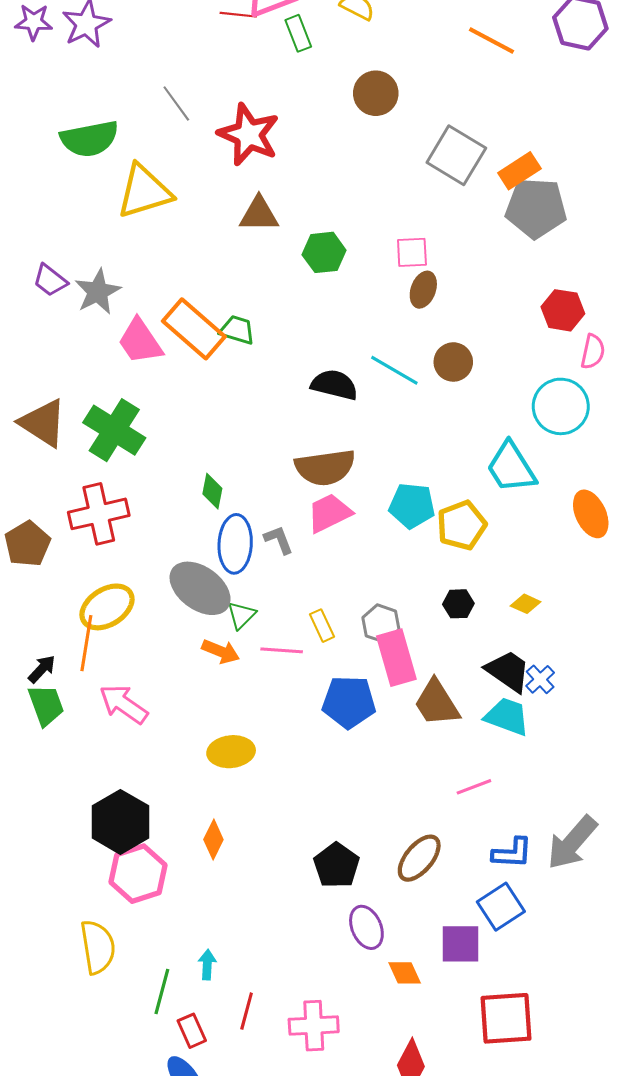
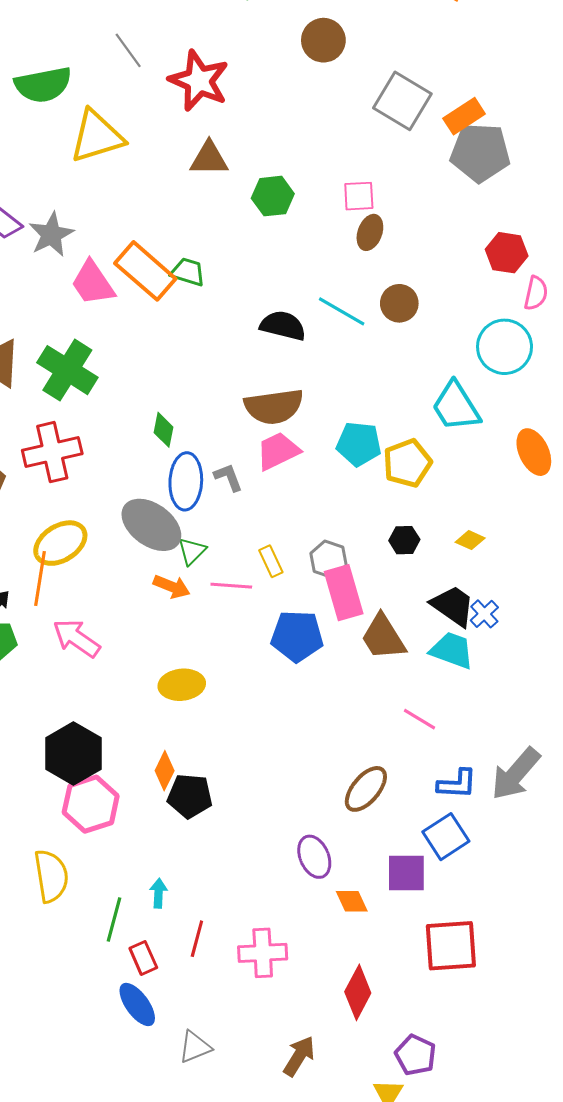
pink line: (474, 787) -> (420, 719), turned 52
black pentagon: (336, 865) -> (190, 796), moved, turned -30

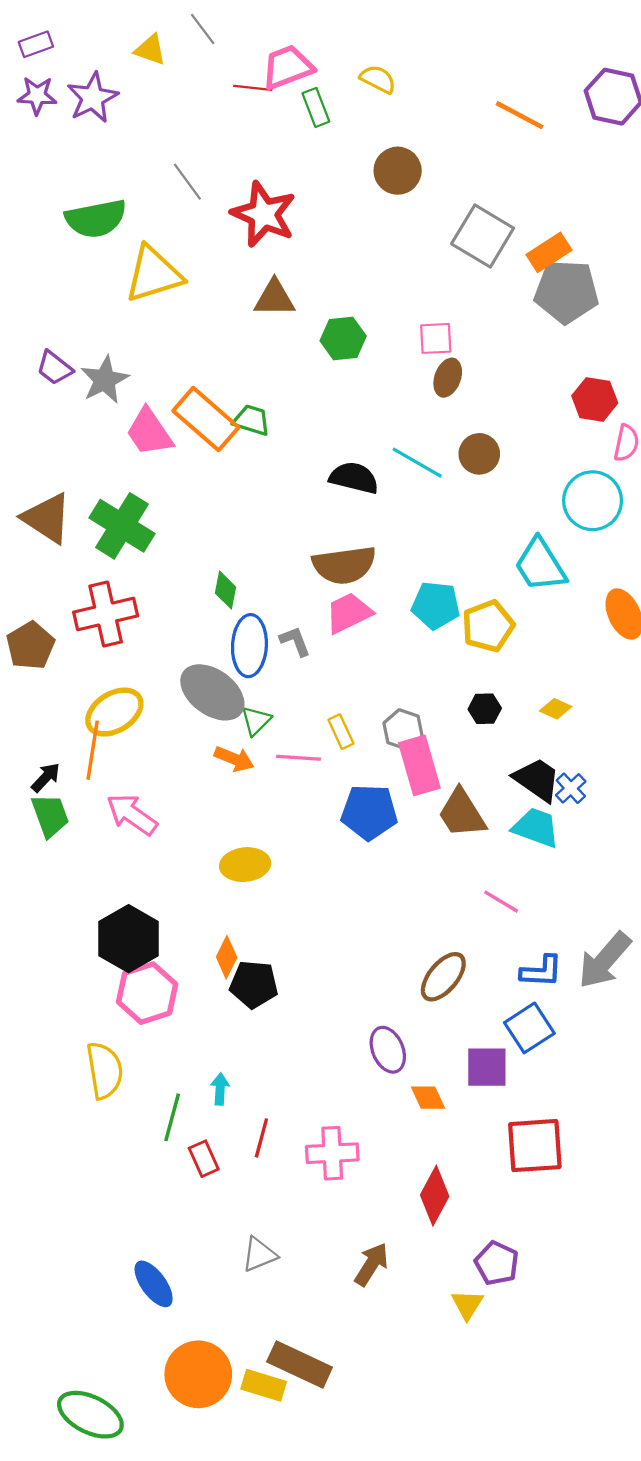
blue ellipse: (137, 1004) -> (154, 1284), moved

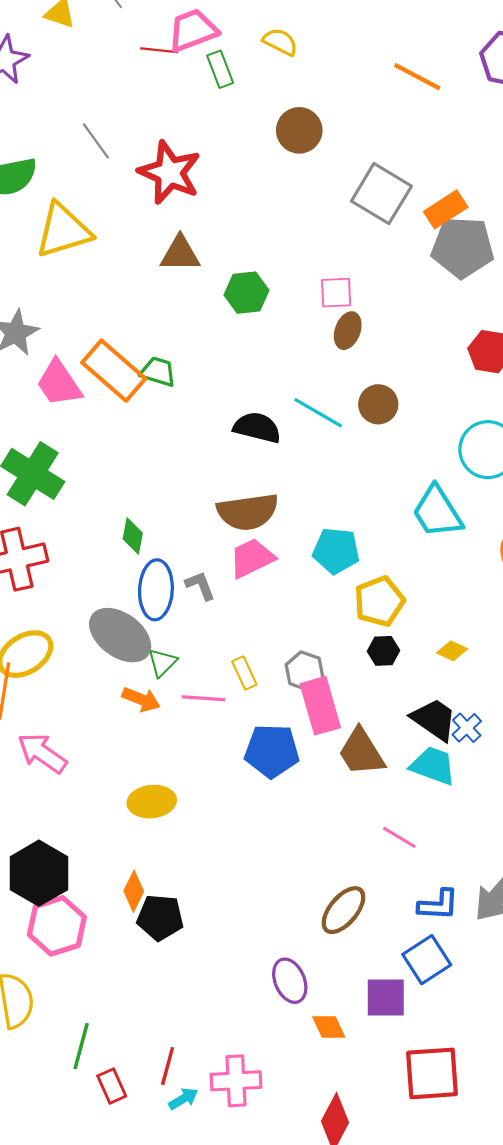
yellow pentagon: (488, 626) -> (379, 601), moved
cyan arrow: (220, 1089) -> (183, 1099), moved, turned 56

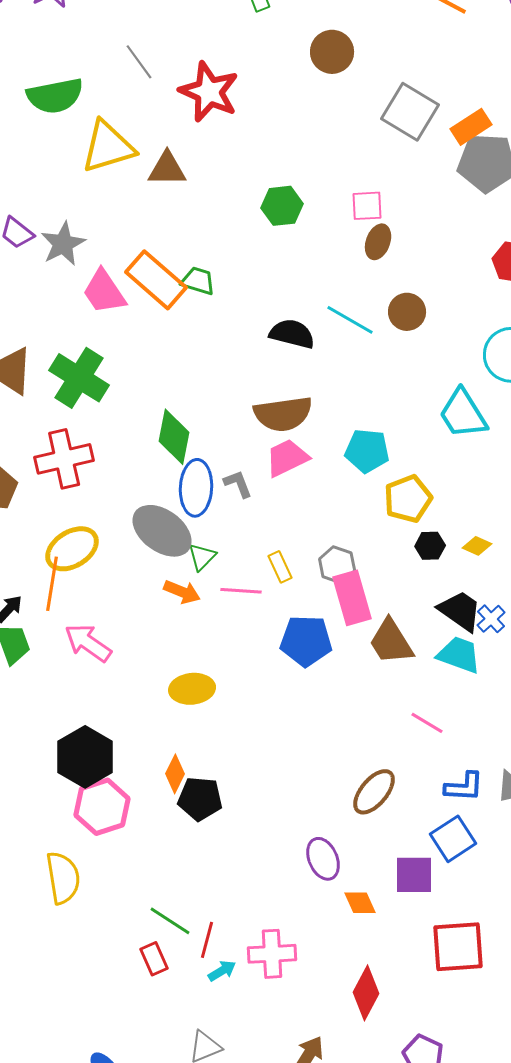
brown triangle: (180, 254) -> (167, 169), moved
green diamond: (133, 536) -> (174, 437), size x1.6
black hexagon: (384, 651) -> (430, 546), moved
green line: (81, 1046) -> (170, 921), moved, turned -72

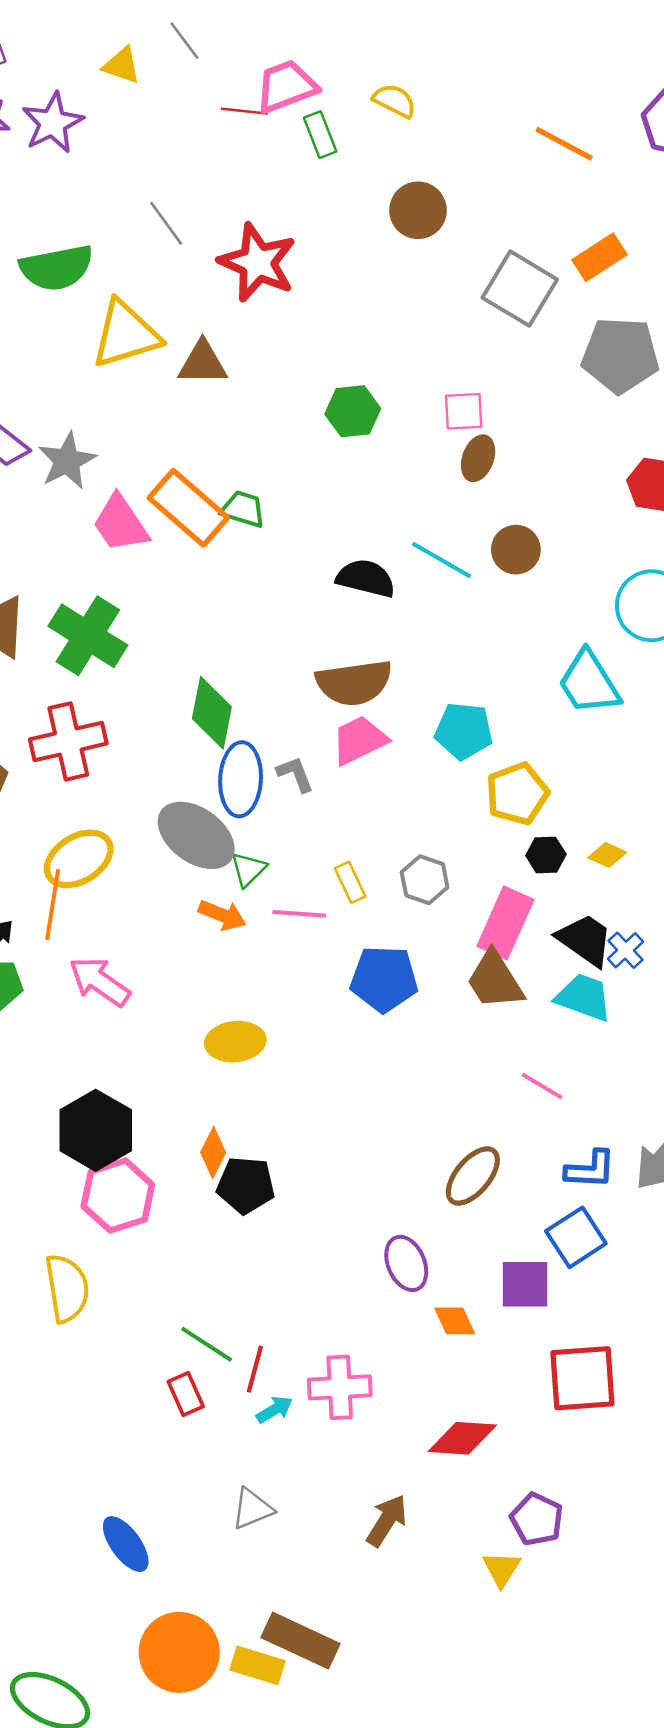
orange rectangle: (471, 127) -> (599, 257), moved
pink rectangle: (352, 598) -> (505, 923), moved, turned 40
red diamond: (366, 993) -> (462, 1438), turned 66

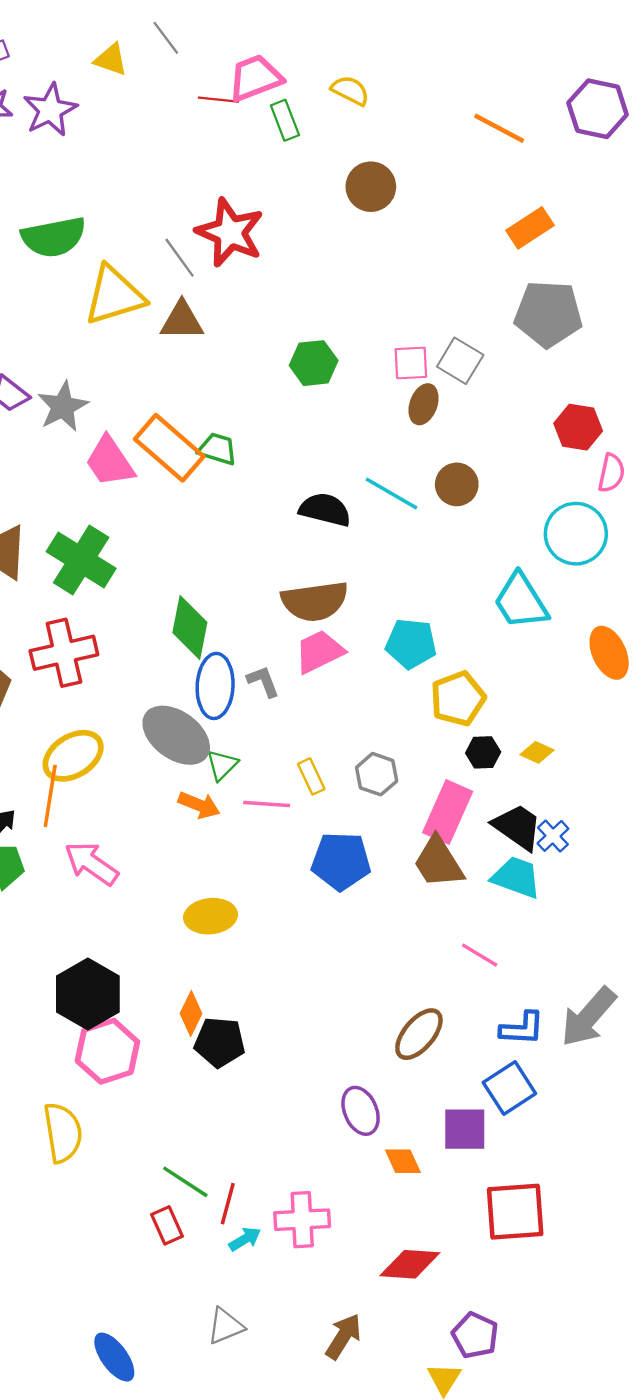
gray line: (166, 223) -> (180, 258), moved
gray square: (520, 289) -> (460, 361), moved, size x0.7

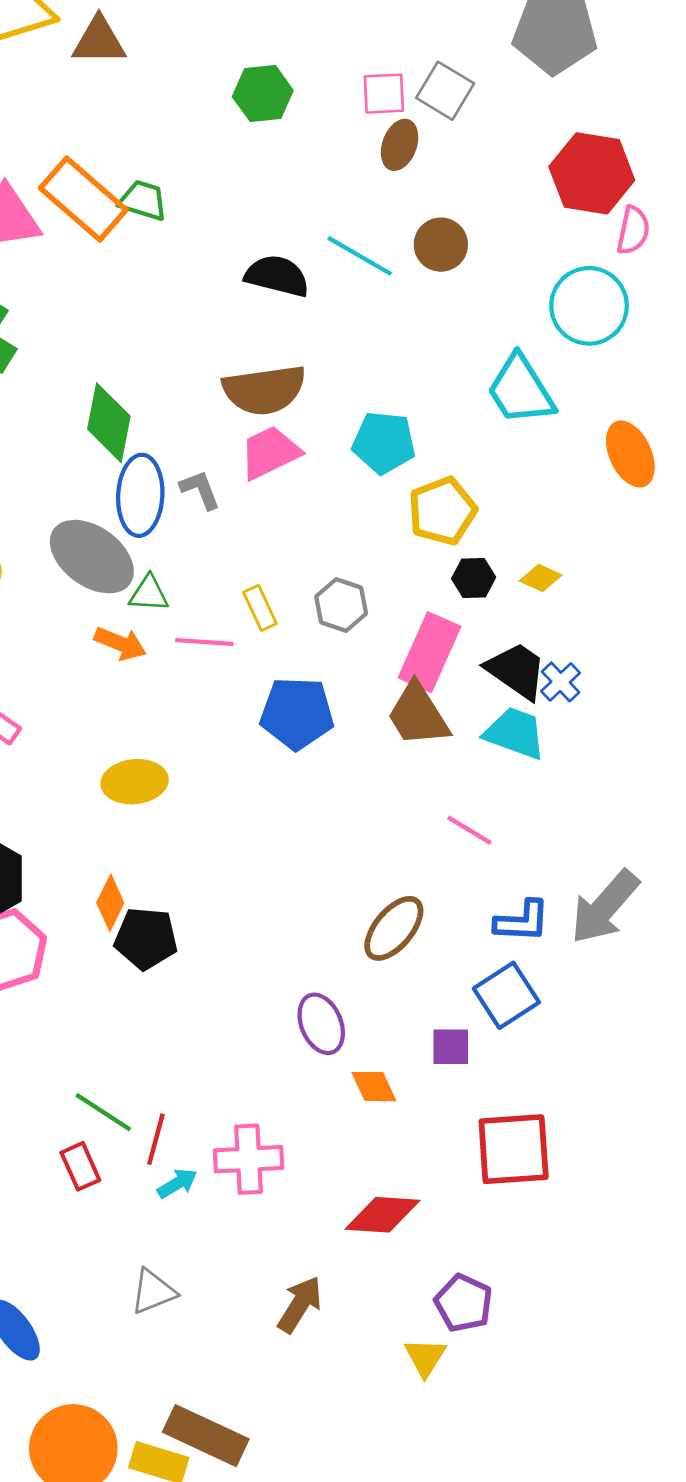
red hexagon: (578, 427) -> (592, 173), size x1.4
green triangle: (222, 765) -> (149, 594), turned 48
purple square: (465, 1129) -> (451, 1047), size x0.7

